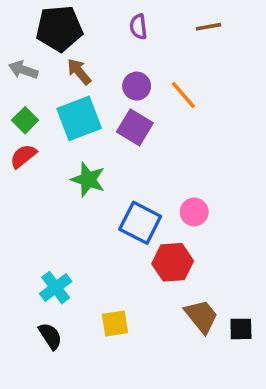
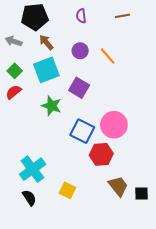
purple square: (135, 127) -> (79, 88), moved
pink circle: (194, 212) -> (114, 125), size x1.6
cyan cross: (56, 288) -> (33, 169), size x1.4
yellow square: (115, 324) -> (67, 190), turned 35

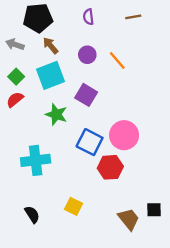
cyan cross: (33, 169) -> (36, 160), moved, turned 30
brown trapezoid: (118, 186) -> (129, 219), moved

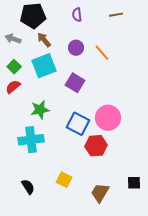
green star: (56, 114) -> (40, 110), moved, turned -30
brown trapezoid: (129, 219) -> (100, 193), moved, turned -110

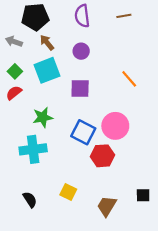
purple semicircle: (77, 15) -> (82, 16), size x1.5
orange line: (102, 53) -> (129, 79), moved
purple square: (75, 83) -> (80, 88), turned -30

